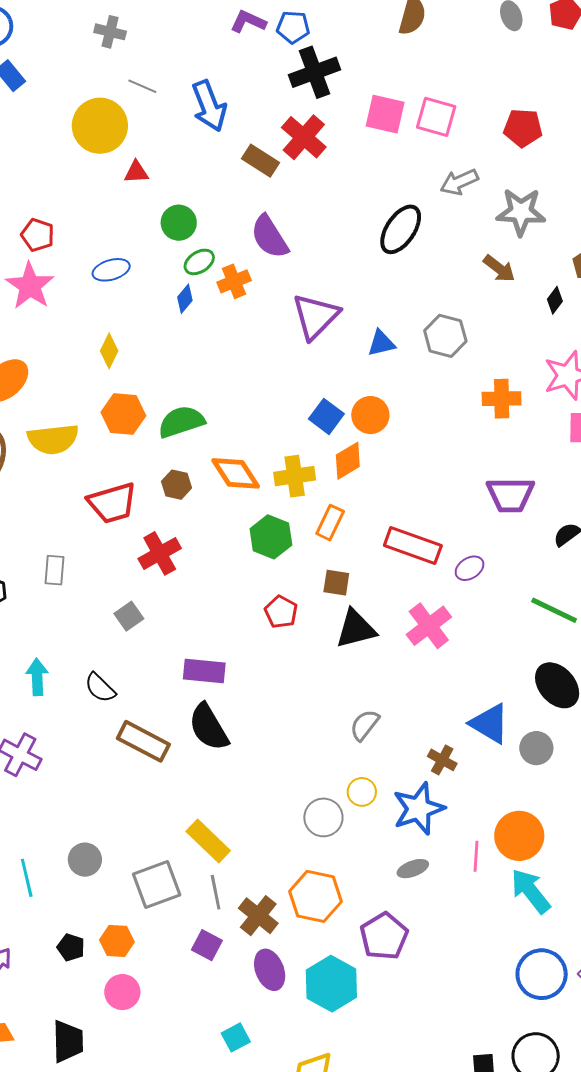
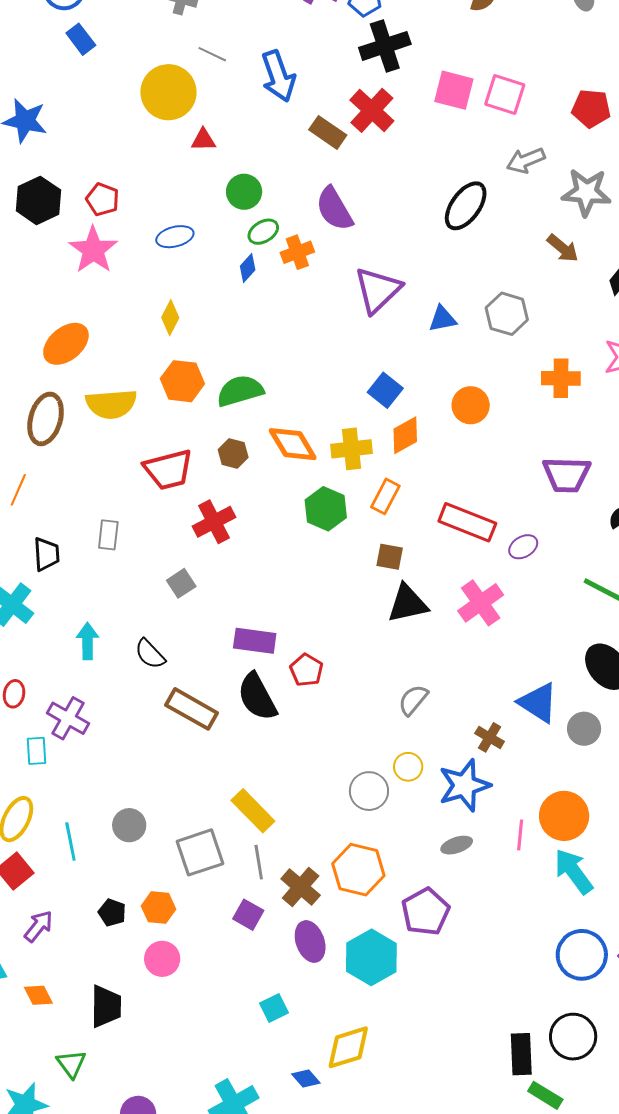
orange circle: (370, 415) -> (471, 405), moved
red pentagon: (281, 612) -> (306, 670), moved

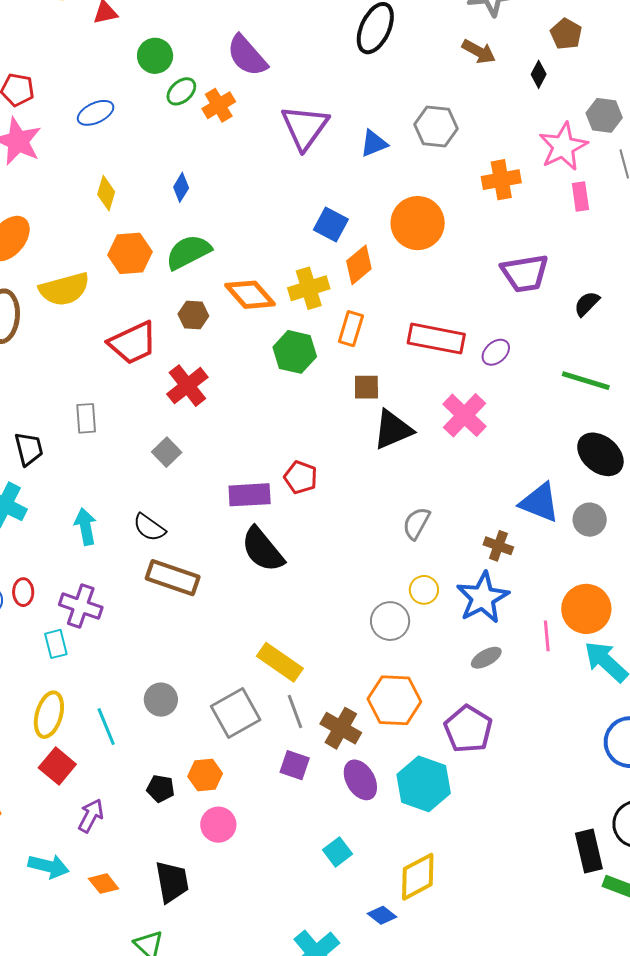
blue diamond: (248, 268) -> (181, 187), moved
orange circle: (471, 405) -> (418, 223), size x1.4
red pentagon: (306, 670) -> (301, 477), moved
brown rectangle: (192, 709) -> (173, 578), moved

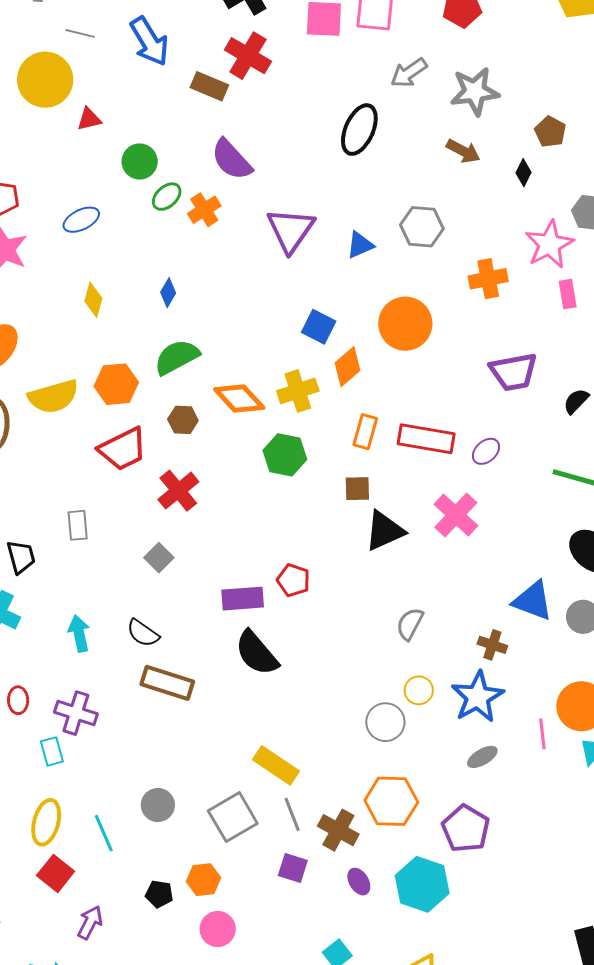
orange hexagon: (130, 253) -> (116, 384), moved
orange rectangle: (351, 329) -> (365, 432), moved
purple ellipse: (360, 780) -> (359, 882), size x0.7

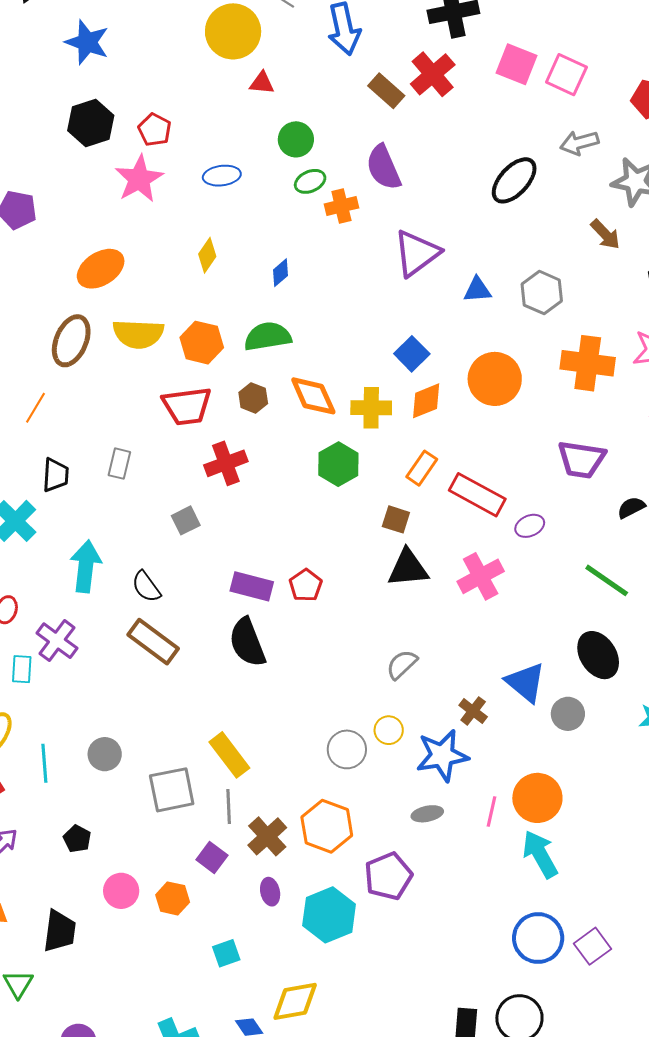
orange cross: (488, 279) -> (588, 363), size x1.4
cyan arrow: (79, 633) -> (86, 566), size x1.4
orange hexagon: (204, 880) -> (173, 898), moved

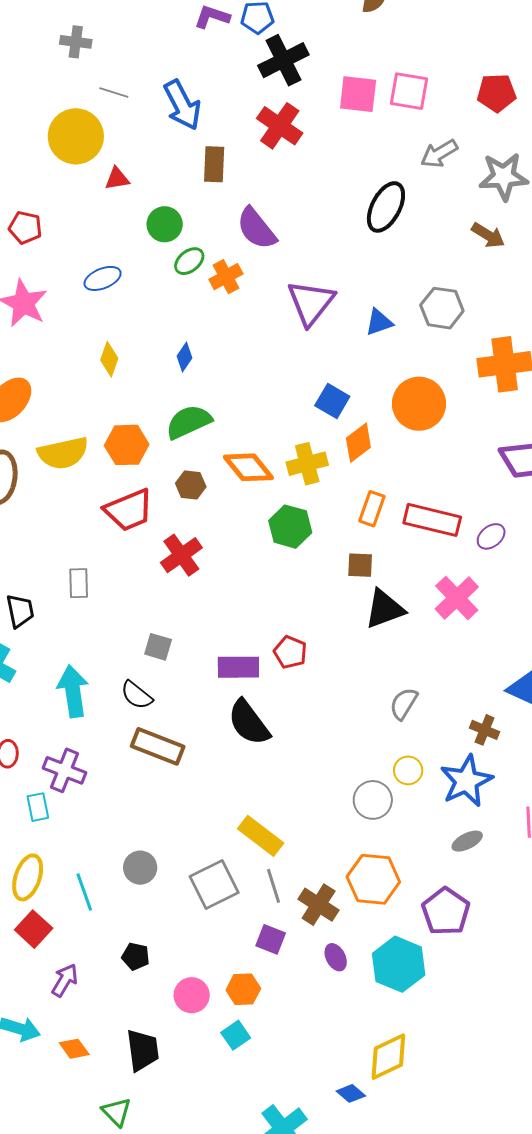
brown rectangle: (386, 91) -> (214, 164), moved, turned 66
red pentagon: (155, 130) -> (25, 228), moved
gray square: (186, 520) -> (158, 647), moved, turned -32
cyan square: (226, 953) -> (236, 1035), moved

